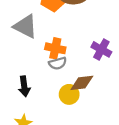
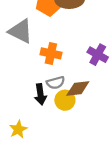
gray semicircle: (58, 63) -> (56, 83), moved
black arrow: (24, 86) -> (40, 94), moved

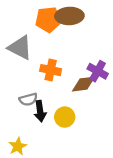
gray semicircle: (56, 83) -> (28, 99), moved
brown diamond: (78, 88) -> (84, 84), moved

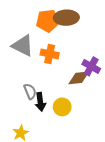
orange cross: (51, 70) -> (50, 54), moved
gray semicircle: (28, 99) -> (30, 91), turned -98

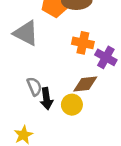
orange cross: (50, 54) -> (83, 43), moved
brown diamond: (79, 78) -> (85, 84), moved

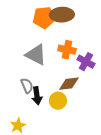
gray triangle: (26, 33) -> (36, 55), moved

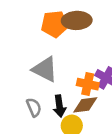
orange cross: (67, 50) -> (88, 84), moved
black arrow: (37, 96) -> (60, 106), moved

